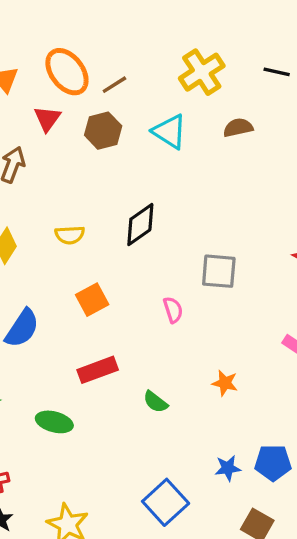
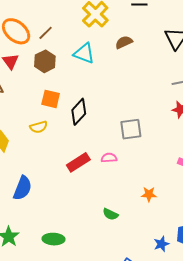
orange square: (92, 300) -> (51, 99), moved, turned -36
pink semicircle: (173, 310) -> (109, 158), turned -63
red rectangle: (98, 370) -> (78, 162), moved

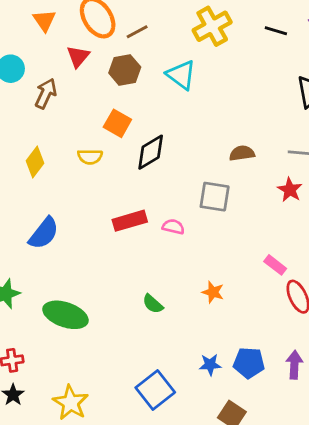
brown semicircle: (124, 42) -> (242, 153), moved
green ellipse: (54, 239) -> (65, 315), size x1.4

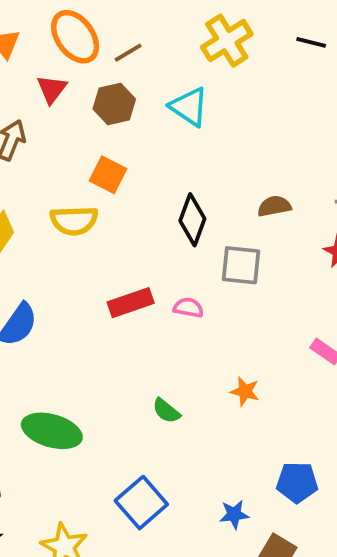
black diamond: (151, 152) -> (192, 220), moved, turned -36
yellow semicircle: (90, 157) -> (74, 221), size x1.4
blue star: (210, 365) -> (234, 514), moved
blue square: (155, 390) -> (141, 503), moved

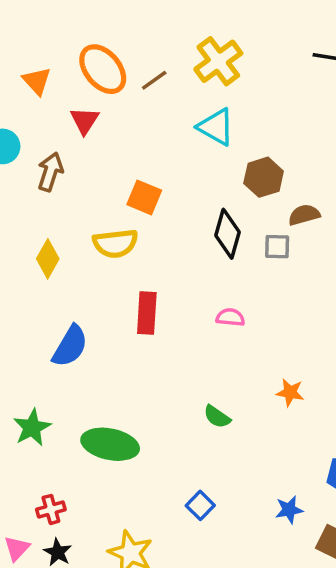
yellow cross: (227, 41) -> (218, 61), moved
brown hexagon: (114, 104) -> (264, 177), moved
gray square: (241, 265) -> (277, 247), moved, size x0.7
red rectangle: (131, 303) -> (147, 313), moved, turned -63
blue square: (141, 503) -> (200, 505), size x0.6

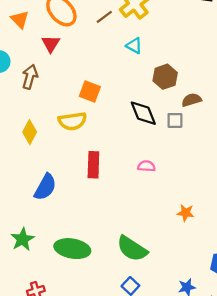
brown line: (154, 80) -> (104, 17), moved
cyan triangle: (216, 127) -> (134, 46), size x0.7
black diamond: (227, 234) -> (143, 113), turned -36
green semicircle: (217, 417) -> (132, 249), moved, size x1.8

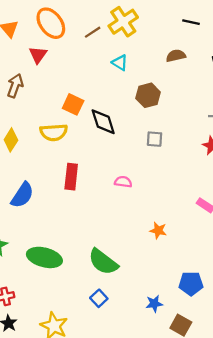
brown semicircle: (192, 100) -> (176, 56), moved
black diamond: (143, 113) -> (103, 122), moved

